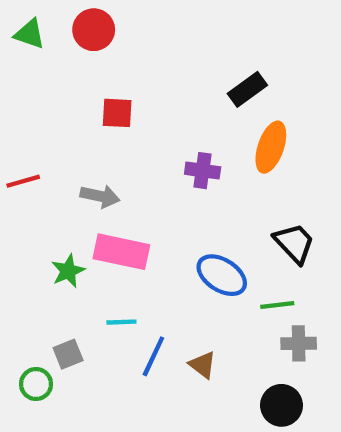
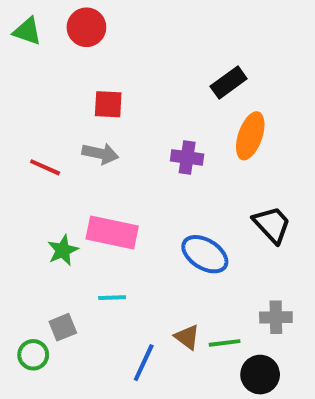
red line: (23, 181) -> (45, 167), moved, turned 40
gray arrow: (100, 196) -> (100, 154), moved
green line: (277, 305) -> (225, 343), moved
blue line: (153, 356) -> (144, 363), moved

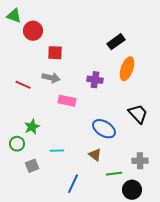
red circle: (86, 27) -> (33, 31), moved
pink rectangle: (112, 232) -> (67, 101), moved, size x0.7
brown triangle: (187, 337) -> (95, 155), moved
green circle: (33, 355) -> (17, 144), moved

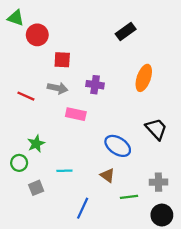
black rectangle: (116, 42) -> (126, 31), moved
purple cross: (95, 80) -> (95, 85), moved
black circle: (132, 190) -> (162, 215), moved

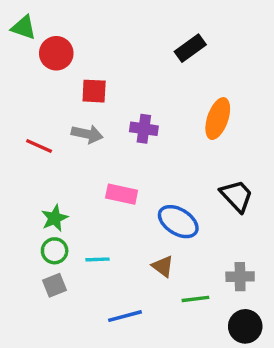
pink rectangle: (76, 114) -> (122, 194), moved
green circle: (19, 163) -> (55, 251), moved
blue line: (83, 208) -> (125, 316), turned 50

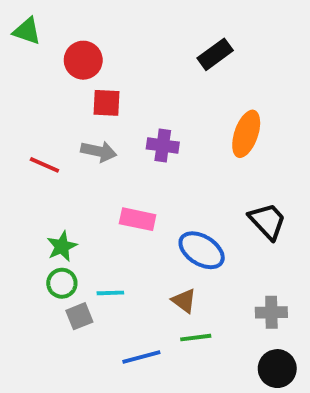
red circle: (56, 53) -> (83, 60), moved
gray square: (55, 285) -> (79, 316), moved
green line: (195, 299) -> (196, 338), moved

